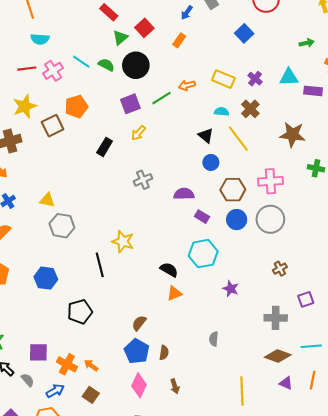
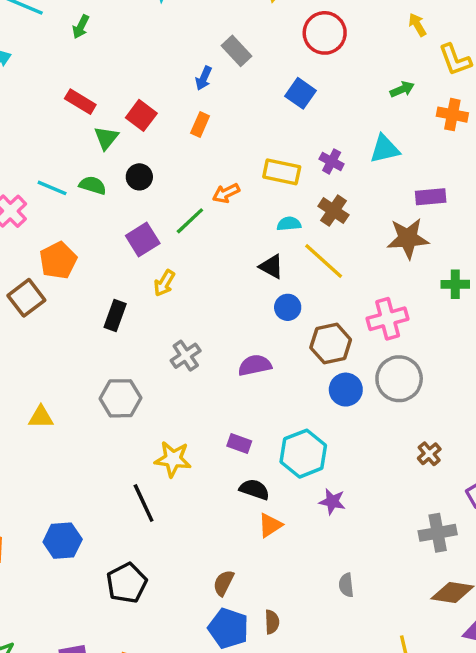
black circle: (136, 65) -> (139, 177), size x0.6
purple rectangle: (313, 91) -> (431, 197), moved
purple rectangle: (202, 217) -> (239, 443), moved
gray hexagon: (62, 226) -> (120, 398), moved
purple star: (231, 289) -> (332, 502), moved

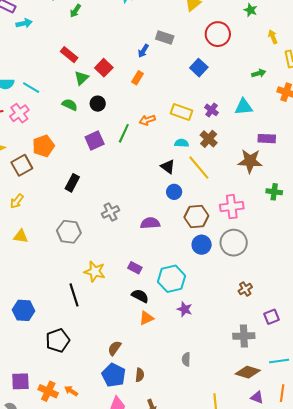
gray rectangle: (236, 51) -> (165, 37), turned -36
cyan line: (52, 188) -> (31, 88), moved
green line: (190, 221) -> (124, 133), turned -30
yellow arrow: (164, 283) -> (17, 201), moved

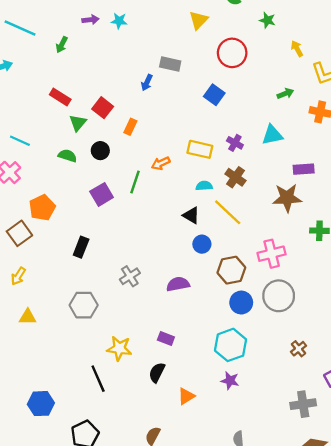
orange rectangle: (137, 78) -> (130, 127), moved
cyan hexagon: (172, 279) -> (231, 345), moved
black semicircle: (140, 296) -> (157, 372), moved, turned -84

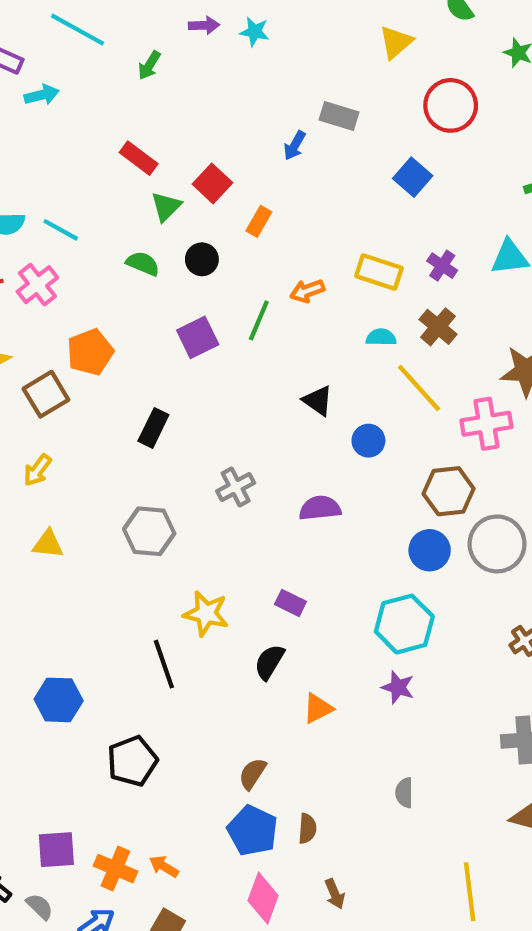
black triangle: (191, 215) -> (318, 401), moved
pink cross: (272, 254) -> (486, 424), moved
brown hexagon: (231, 270) -> (449, 491), moved

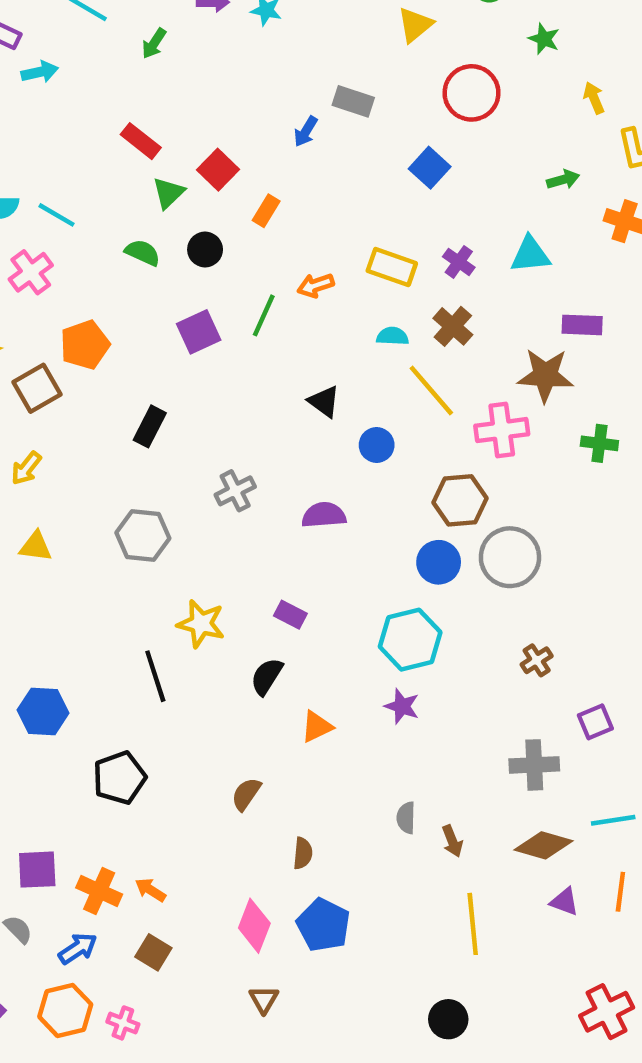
blue pentagon: (252, 831) -> (323, 925), moved
brown arrow: (335, 894) -> (452, 841), moved

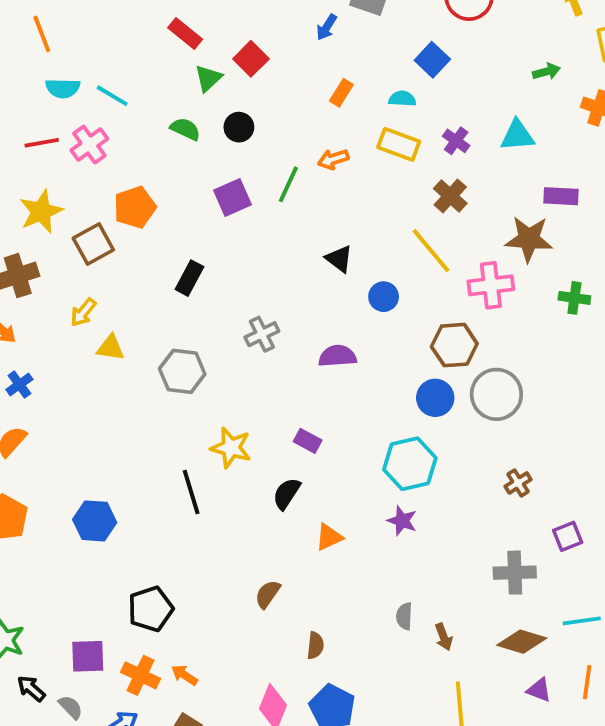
orange rectangle: (266, 211) -> (341, 93), moved
cyan semicircle: (392, 336) -> (402, 99), moved
yellow triangle: (36, 546) -> (111, 348), moved
black pentagon: (120, 778) -> (151, 609), moved

